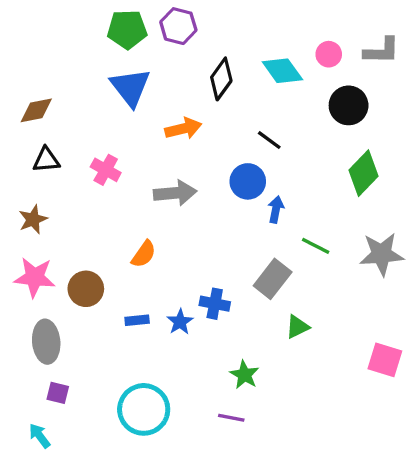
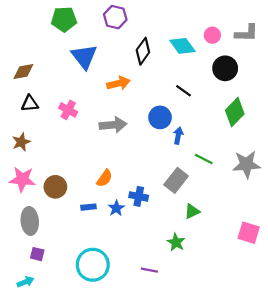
green pentagon: (127, 29) -> (64, 19), moved
black line: (269, 140) -> (184, 91), moved
orange semicircle: (144, 254) -> (104, 178), moved
green star: (244, 375) -> (176, 242), moved
cyan arrow: (40, 436) -> (25, 282), turned 105

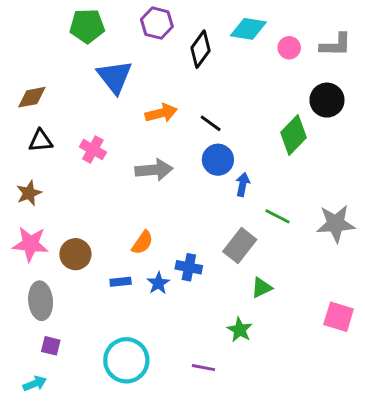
cyan diamond: (182, 46) -> (248, 29), moved, turned -45
black diamond: (143, 51) -> (200, 49), moved
black circle: (225, 68) -> (327, 100), moved
black line: (184, 91) -> (211, 123), moved
green diamond: (235, 112) -> (294, 135), moved

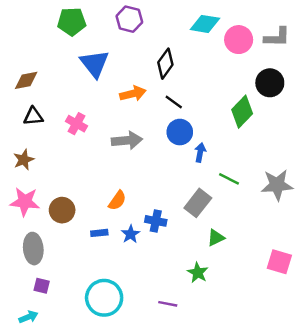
pink circle: (289, 48) -> (239, 40), size x1.5
black diamond: (200, 49) -> (165, 64), moved

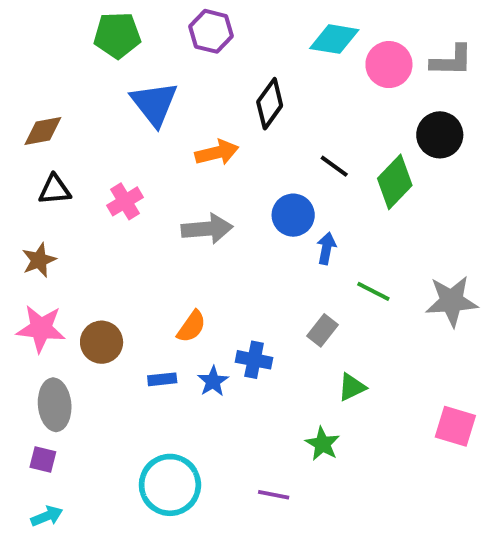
black line: (174, 102) -> (334, 166), moved
pink cross: (76, 124) -> (125, 201), turned 30
gray rectangle: (198, 203) -> (322, 330), size x0.7
purple square: (42, 286) -> (43, 459), moved

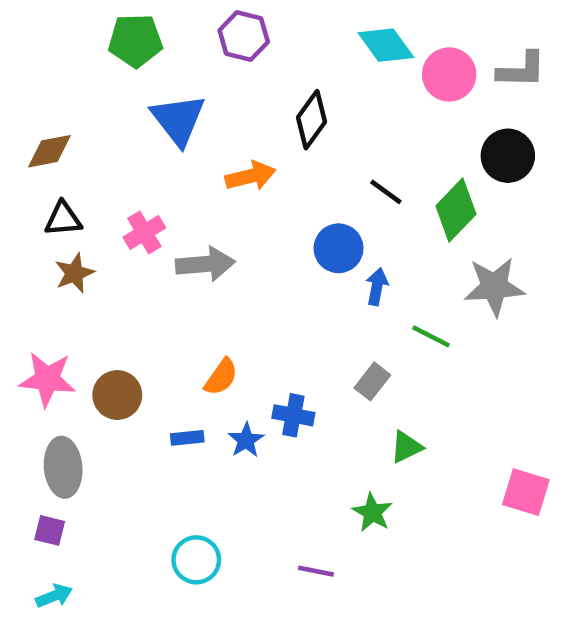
cyan diamond: (334, 39) -> (386, 45), turned 45
gray arrow: (207, 229) -> (205, 264), moved
brown star: (39, 260) -> (74, 273), moved
gray star: (452, 301) -> (494, 287), moved
cyan circle: (170, 485) -> (196, 560), size x0.7

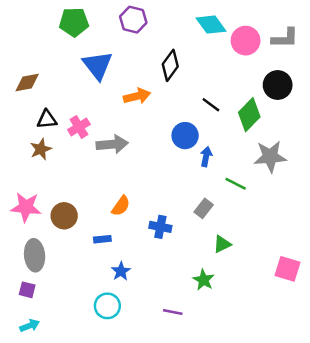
black triangle: (63, 219) -> (47, 120), moved
blue star: (246, 440) -> (121, 271), moved

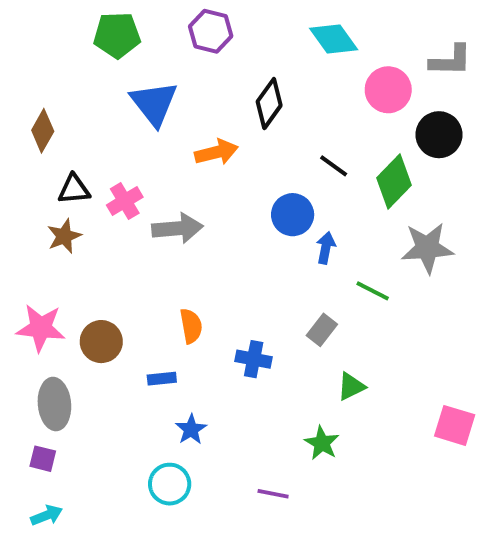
pink circle: (246, 41) -> (388, 90), moved
brown diamond: (27, 83) -> (43, 131), turned -50
orange semicircle: (121, 206) -> (191, 326), turned -45

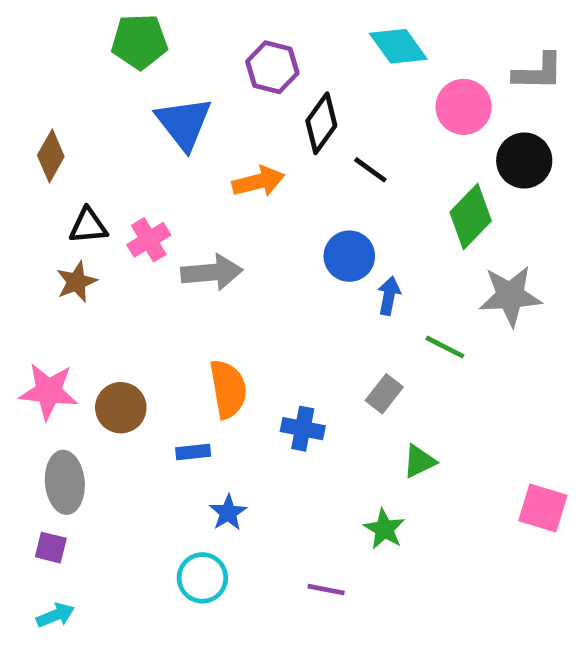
purple hexagon: (211, 31) -> (272, 67), moved
black line: (334, 166) -> (370, 170), moved
orange semicircle: (191, 326) -> (228, 389), size x1.4

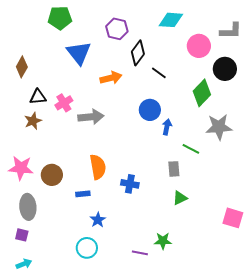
cyan diamond: (398, 46) -> (171, 20), turned -50
gray rectangle: (384, 394) -> (174, 169), moved, turned -42
green star: (384, 529) -> (163, 241), moved, turned -30

